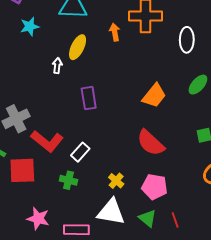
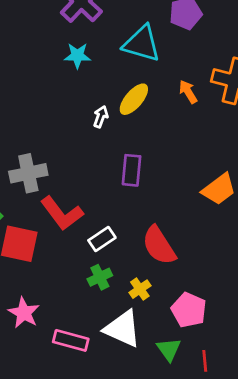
orange arrow: (115, 32) -> (188, 92), turned -36
red semicircle: (151, 143) -> (159, 246), moved
green cross: (68, 180) -> (100, 277), moved, turned 36

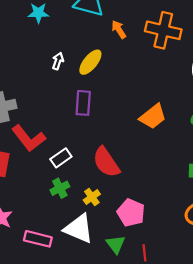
orange arrow: (188, 92) -> (119, 29), moved
yellow ellipse: (134, 99) -> (90, 62), moved

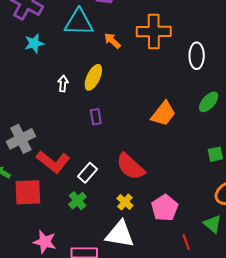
purple rectangle: (83, 103) -> (96, 117), size x0.7
green cross: (60, 188) -> (78, 201), moved
pink pentagon: (131, 213) -> (165, 208), turned 30
green triangle: (116, 244) -> (212, 224), moved

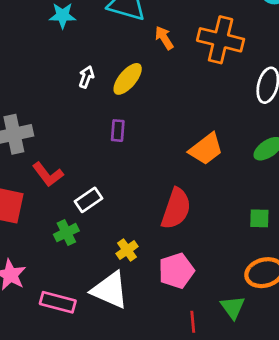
red L-shape: (53, 162) -> (48, 174), size x0.7
red semicircle: (130, 166) -> (176, 209), moved, turned -128

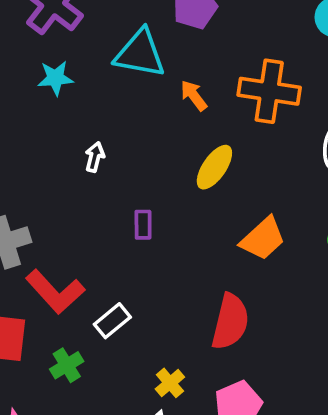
yellow ellipse: (128, 79) -> (214, 167), moved
red L-shape: (48, 174) -> (55, 292), size x1.4
green cross: (66, 233) -> (67, 365), moved

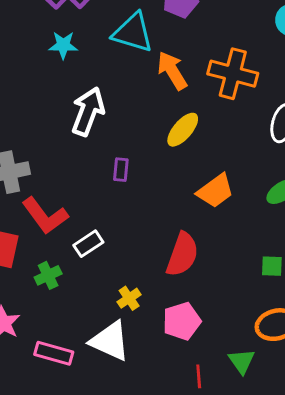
orange arrow: (194, 95) -> (172, 71), size x1.5
white arrow: (95, 157) -> (88, 111), size x2.0

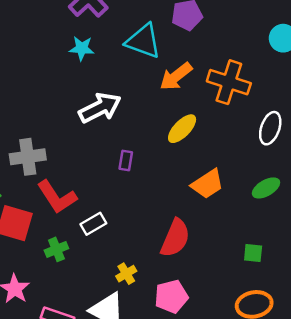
orange arrow: (172, 71) -> (176, 76), turned -100
white arrow: (88, 111) -> (100, 108), turned 39

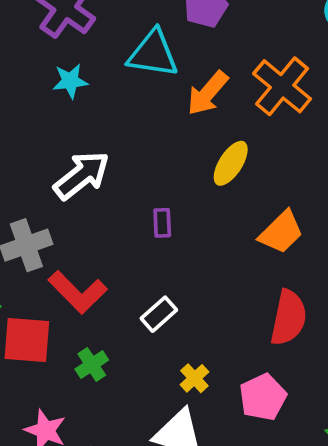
orange cross: (229, 82) -> (282, 86), turned 33
white arrow: (100, 108) -> (82, 175), moved
white rectangle: (93, 224) -> (159, 314), moved
red semicircle: (175, 238) -> (289, 318), moved

